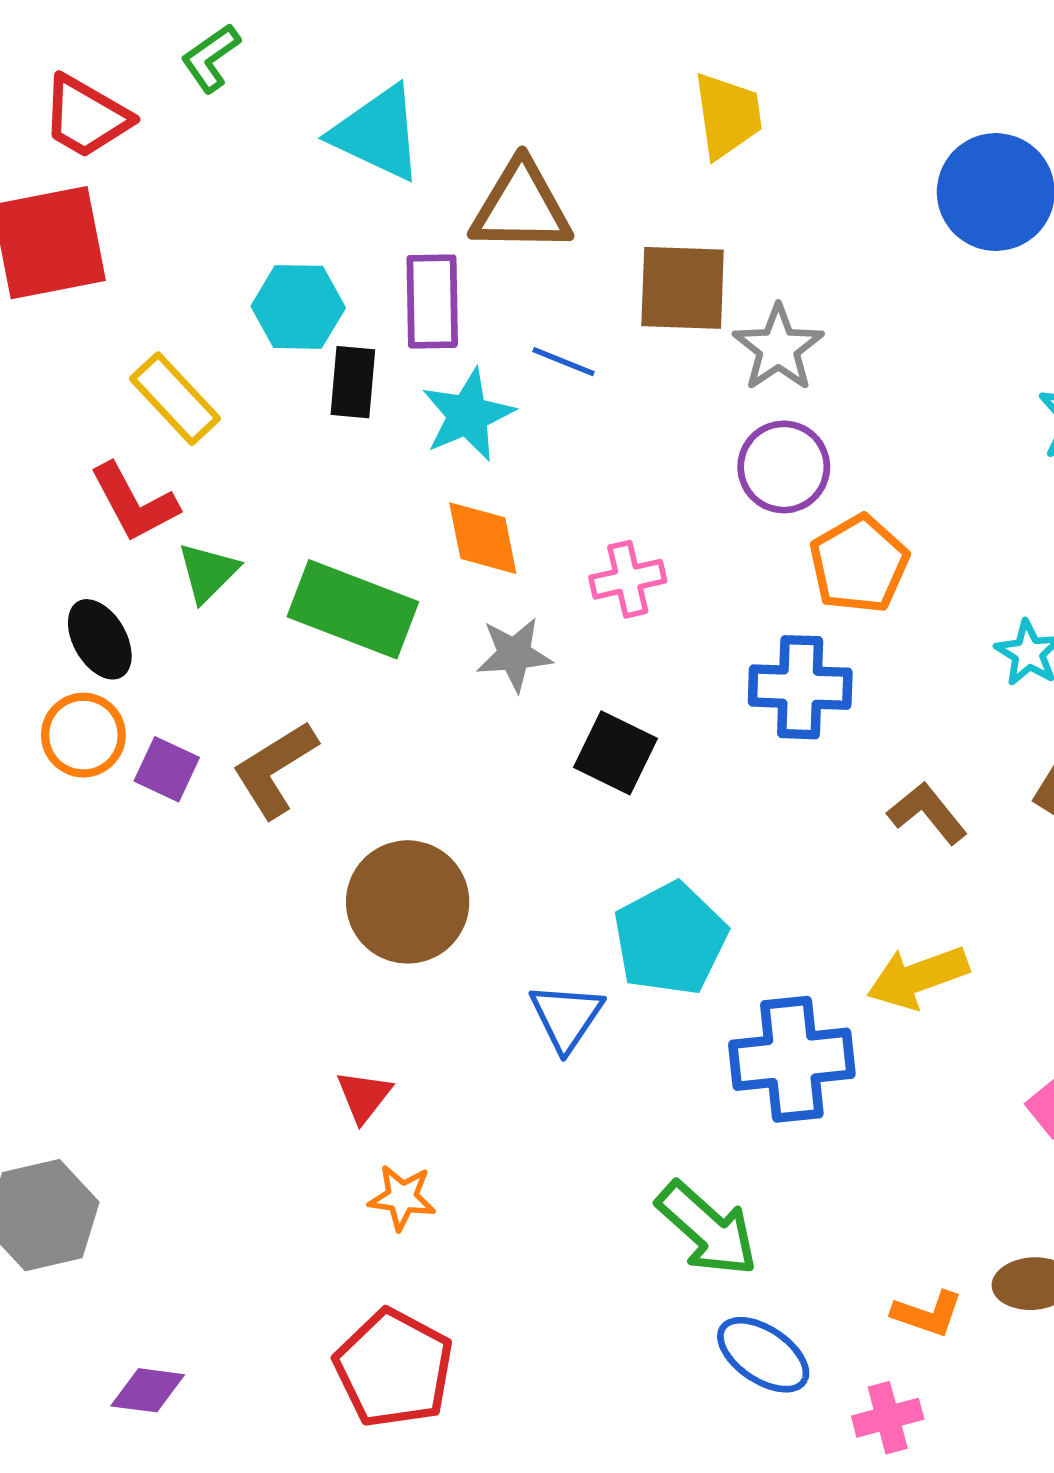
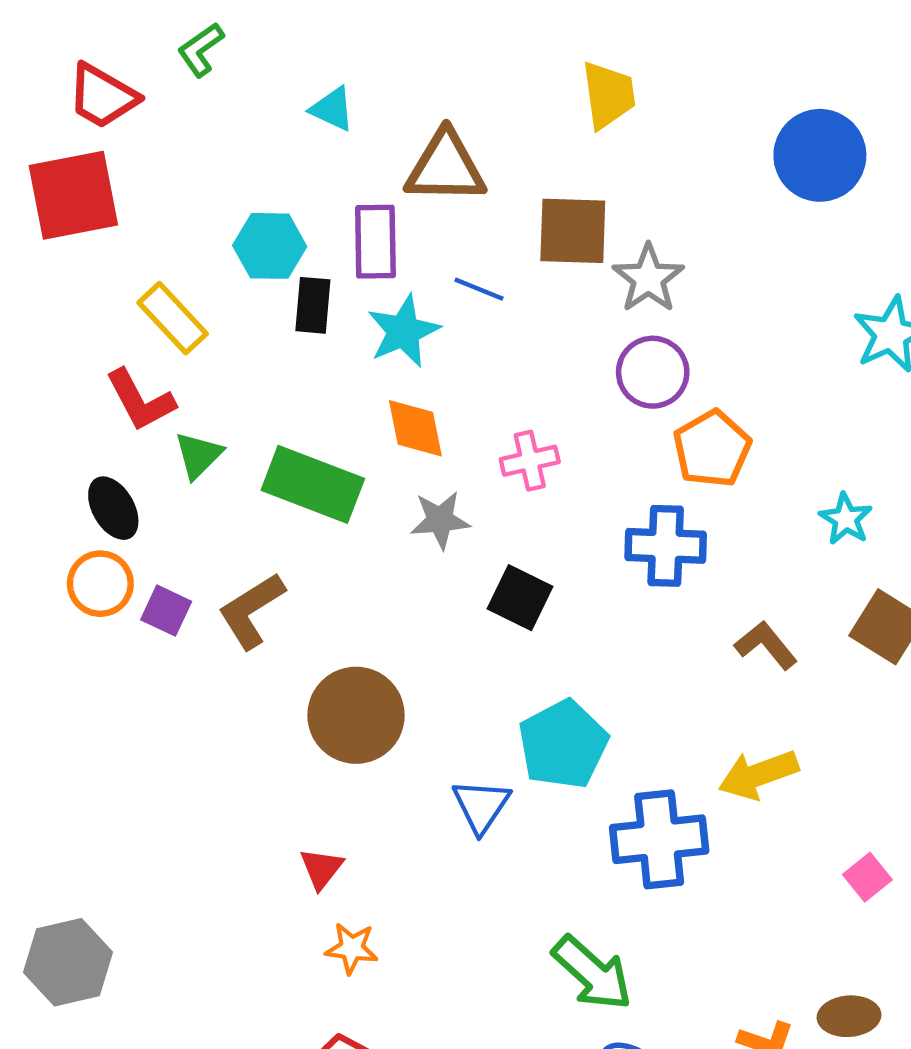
cyan triangle: (377, 133) -> (332, 109), size x0.6

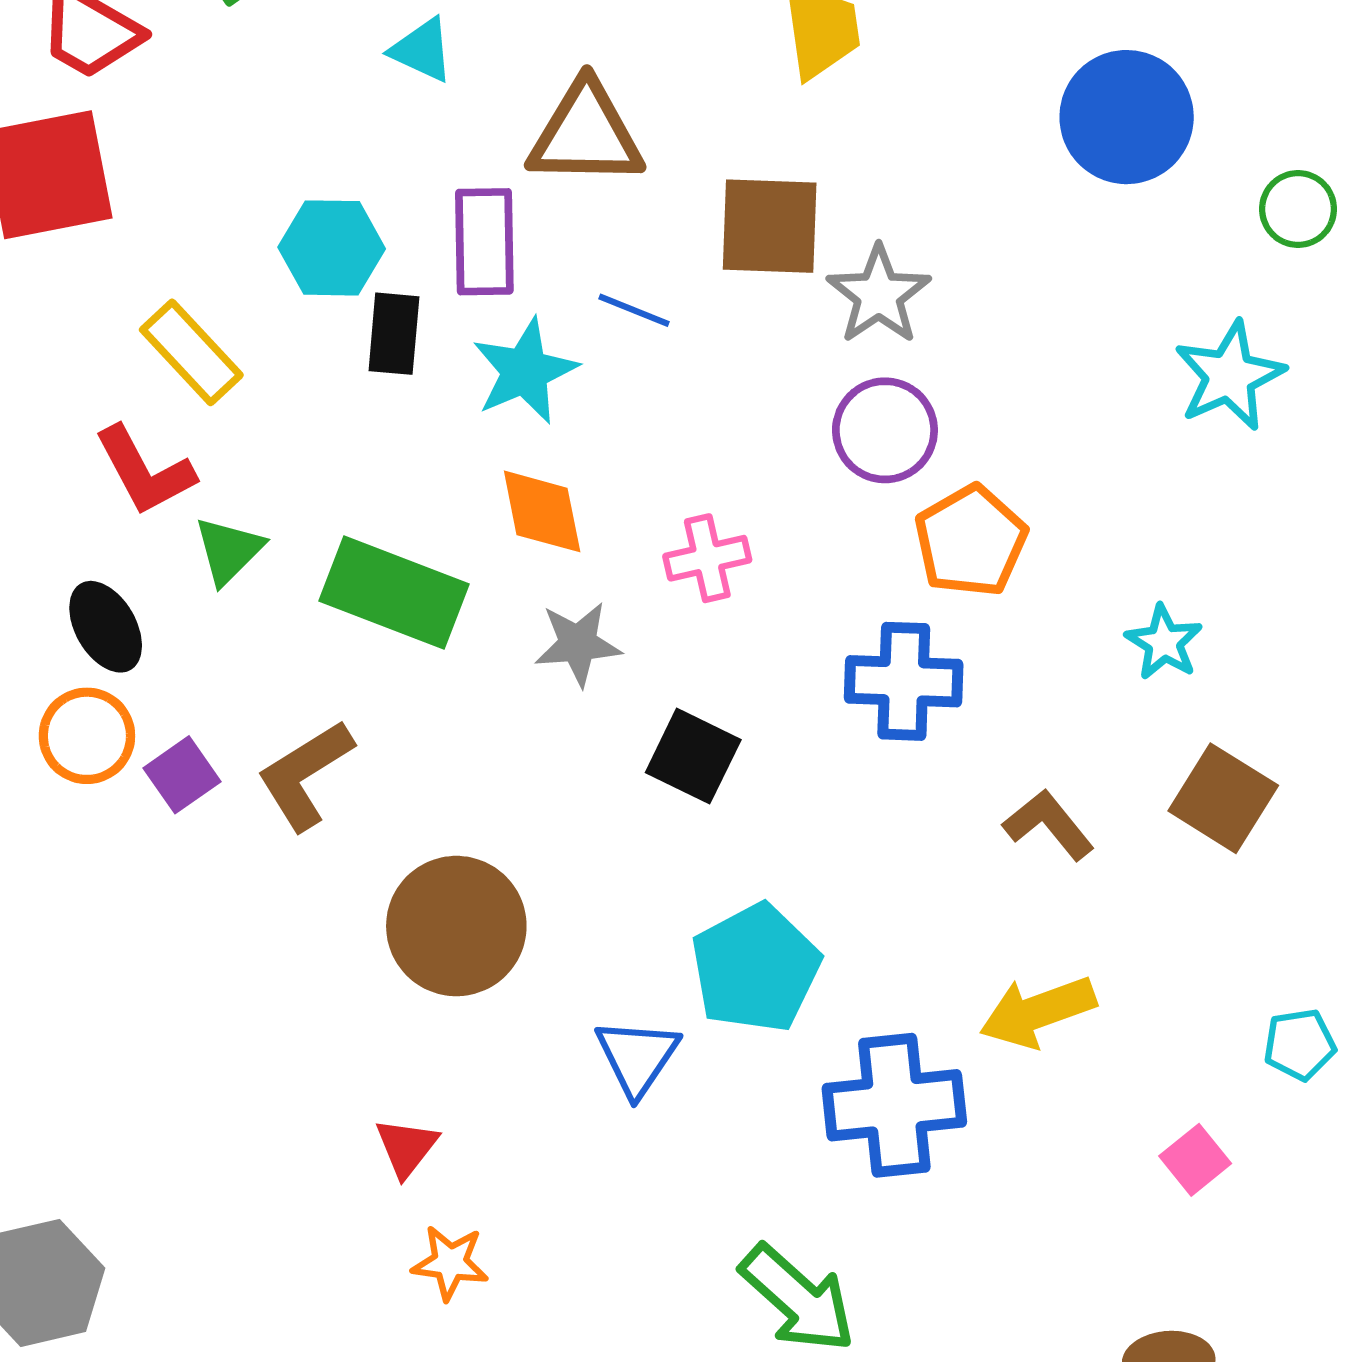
purple square: (166, 611) -> (182, 775), turned 30

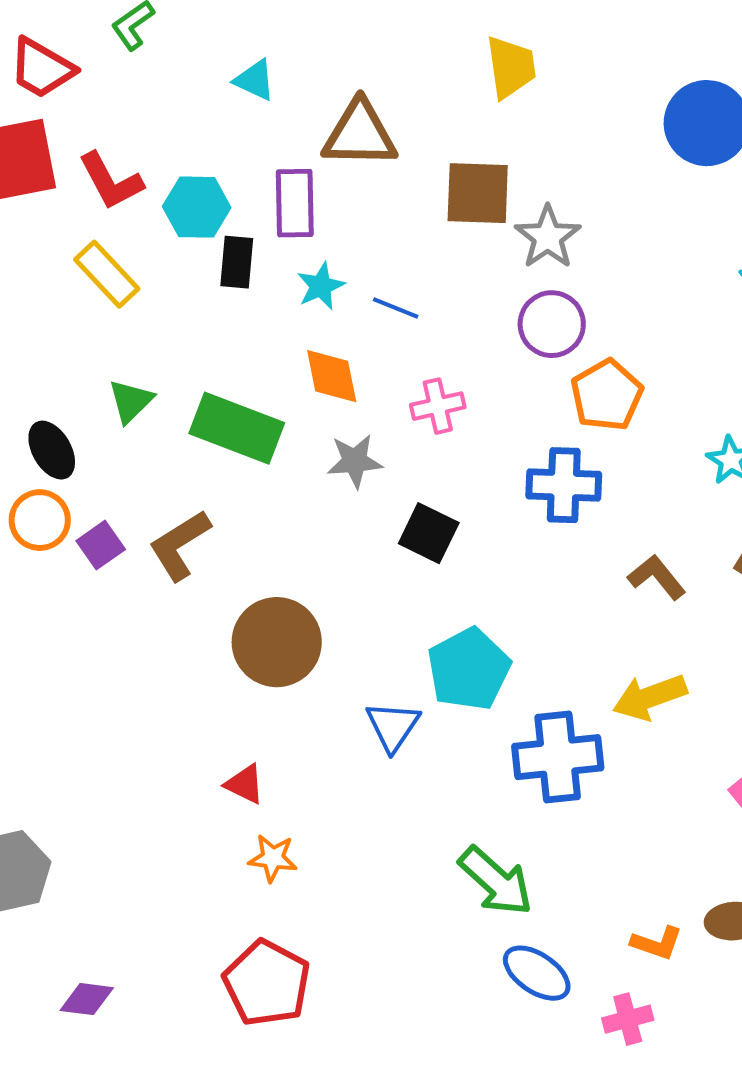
blue line: (634, 310) -> (396, 308), moved
cyan star: (525, 371) -> (321, 286), size x0.7
red L-shape: (145, 471) -> (111, 181), moved
red triangle: (406, 1147) -> (245, 784), turned -42

